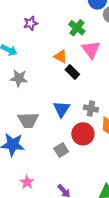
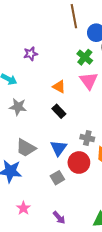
green cross: (77, 28) -> (85, 57), moved
black rectangle: (72, 72) -> (59, 111), moved
blue triangle: (61, 109) -> (59, 148), moved
gray trapezoid: (28, 120) -> (26, 148), turned 30

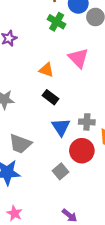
green cross: (85, 57) -> (57, 22), moved
blue triangle: (59, 148) -> (61, 127), moved
pink star: (23, 208) -> (14, 213), moved

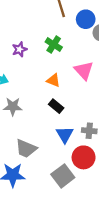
green cross: (57, 22) -> (54, 44), moved
gray square: (61, 171) -> (63, 176), size x1.5

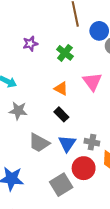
purple star: (19, 49) -> (30, 44), moved
gray trapezoid: (26, 149) -> (39, 143), moved

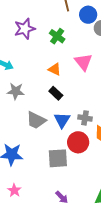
purple star: (30, 44) -> (25, 29), size x1.5
gray square: (61, 185) -> (58, 158), turned 30

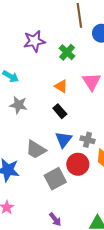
gray trapezoid: (36, 120) -> (36, 150), moved
gray square: (58, 158) -> (55, 179), turned -30

